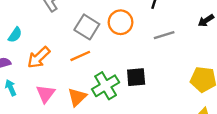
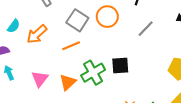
gray line: (164, 35) -> (146, 29), turned -30
orange arrow: (39, 57) -> (37, 34), moved

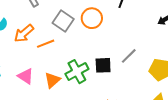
gray line: (146, 29) -> (129, 56), moved
orange line: (71, 46) -> (46, 44), moved
pink triangle: (40, 79) -> (26, 76), turned -36

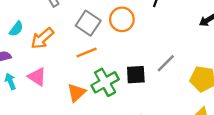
orange line: (46, 44) -> (87, 53), moved
pink triangle: (26, 76) -> (37, 77), moved

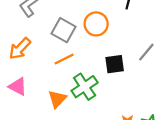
gray line: (166, 63) -> (146, 52), moved
black square: (136, 75) -> (115, 64), moved

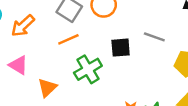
gray line: (146, 52) -> (154, 37), turned 66
orange triangle: (57, 99) -> (47, 88), moved

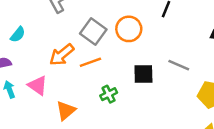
orange arrow: (23, 26) -> (62, 55), moved
green cross: (88, 69) -> (109, 94), size x0.6

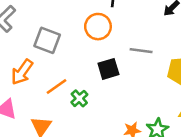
orange circle: (129, 29) -> (98, 27), moved
orange line: (90, 62) -> (57, 87), moved

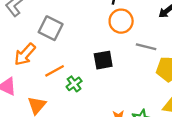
orange circle: (98, 27) -> (121, 21), moved
gray line: (141, 51) -> (146, 47), moved

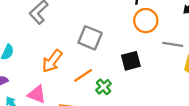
gray square: (51, 28) -> (90, 38), moved

